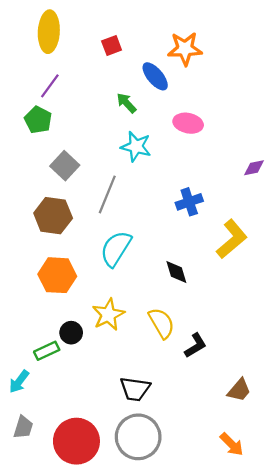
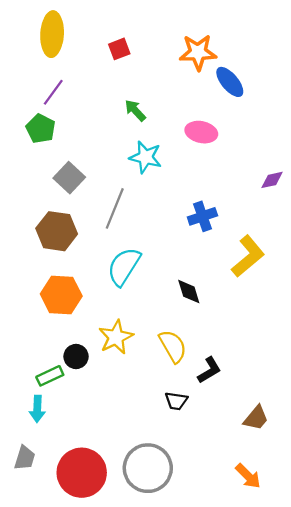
blue ellipse: (155, 76) -> (230, 82), moved
cyan arrow: (19, 382) -> (37, 409), moved, turned -35
black trapezoid: (135, 389) -> (176, 401), moved, size x0.7

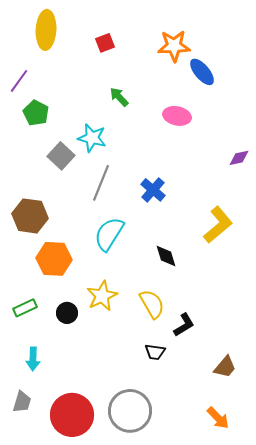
purple line: (53, 92) -> (19, 81), moved
cyan star: (146, 157) -> (92, 138), moved
blue cross: (202, 216) -> (153, 190), moved, turned -30
brown hexagon: (57, 231) -> (30, 216), moved
green rectangle: (50, 376) -> (25, 308), moved

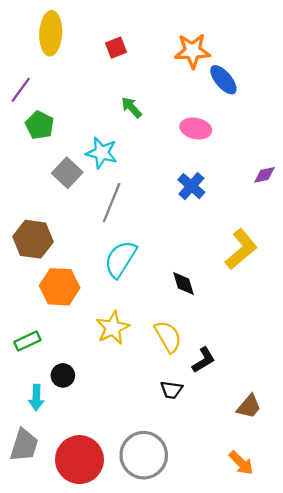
blue cross: (153, 190) -> (191, 186), moved
black circle: (67, 313) -> (63, 375), moved
gray trapezoid: (22, 402) -> (24, 445), size x1.4

